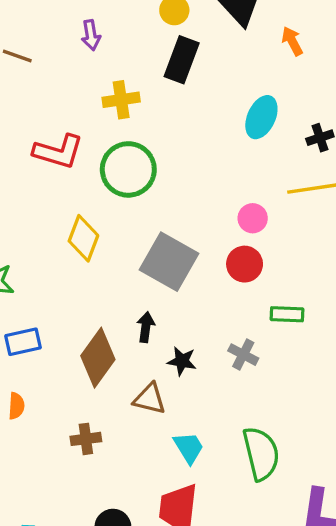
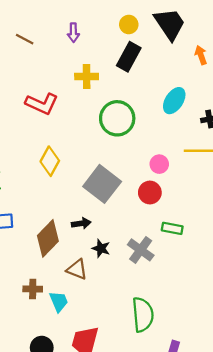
green circle: (128, 169) -> (117, 118), moved
black arrow: (146, 327) -> (81, 223), turned 66
gray cross: (243, 355) -> (141, 250), size x1.4
cyan trapezoid: (189, 448) -> (59, 301), moved

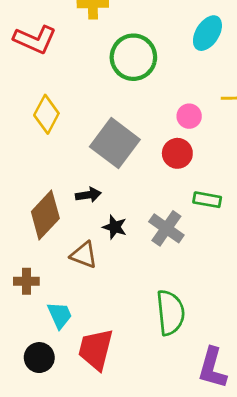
cyan trapezoid: (59, 301) -> (60, 315), moved

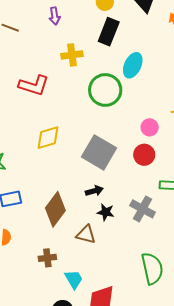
cyan ellipse: (207, 33) -> (133, 65), moved
yellow diamond: (46, 114) -> (48, 138), turned 52
black arrow: (88, 195) -> (94, 191), moved

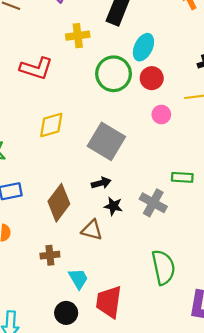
red circle: (144, 155) -> (152, 78), moved

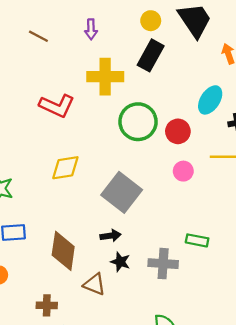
yellow cross: (78, 36) -> (105, 77), size x1.4
cyan ellipse: (143, 47) -> (210, 100), moved
brown diamond: (59, 203) -> (63, 251), turned -36
gray cross: (153, 203) -> (163, 264), turned -32

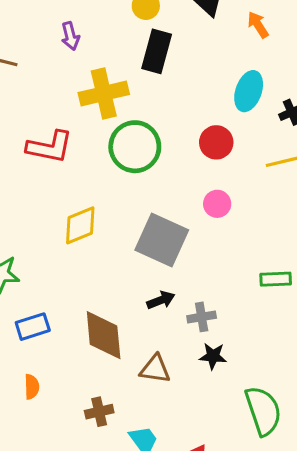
green circle: (138, 122) -> (135, 147), moved
pink circle: (183, 171) -> (217, 204), moved
black star: (120, 262) -> (213, 356), moved
gray cross: (163, 264) -> (202, 317), moved, size x0.7

